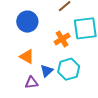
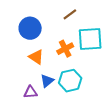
orange triangle: (27, 57) -> (36, 57), moved

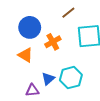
orange cross: (65, 49) -> (53, 42), moved
orange triangle: (36, 57) -> (25, 55), moved

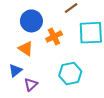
blue triangle: (48, 79) -> (15, 70), moved
purple triangle: (32, 90) -> (31, 84), turned -40

